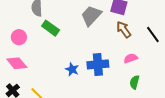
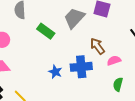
green rectangle: (51, 28) -> (46, 31), moved
brown arrow: (124, 30) -> (97, 46), moved

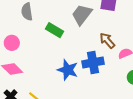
blue star: (55, 72) -> (68, 70), size x1.5

